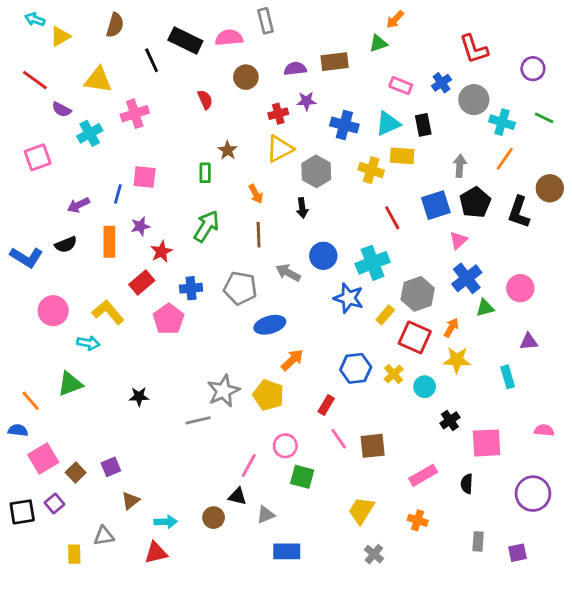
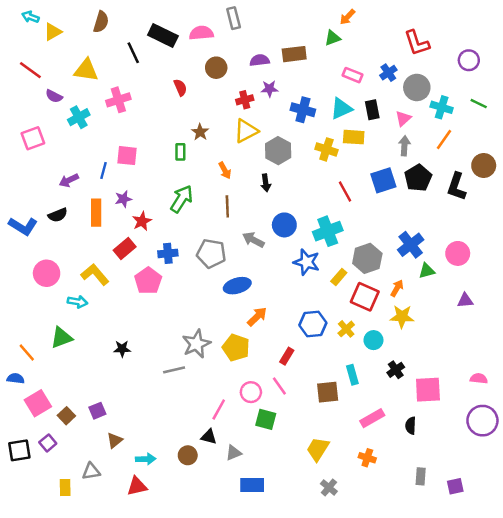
pink triangle: (458, 240) -> (403, 118), moved
cyan rectangle: (508, 377) -> (352, 375), moved
pink line: (339, 439) -> (279, 386), moved
purple circle: (533, 494) -> (482, 421), moved

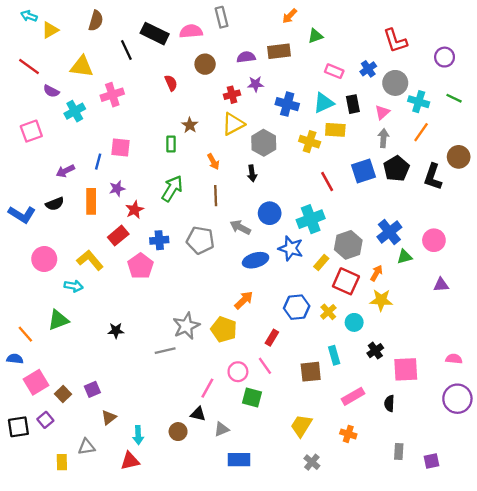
orange arrow: (347, 17) -> (290, 16), moved
blue ellipse: (237, 286) -> (256, 260), moved
cyan arrow: (146, 459) -> (138, 435), turned 90

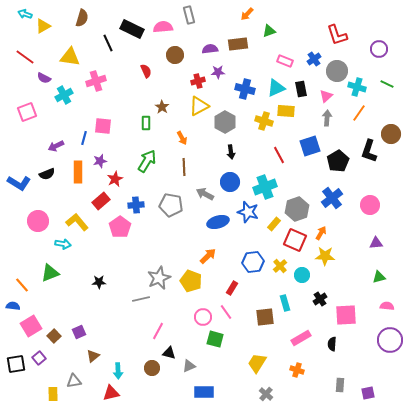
black pentagon: (396, 169) -> (338, 161), moved
black arrow: (252, 173) -> (231, 152), moved
green triangle: (405, 257) -> (379, 277), moved
pink line: (207, 388) -> (158, 331), moved

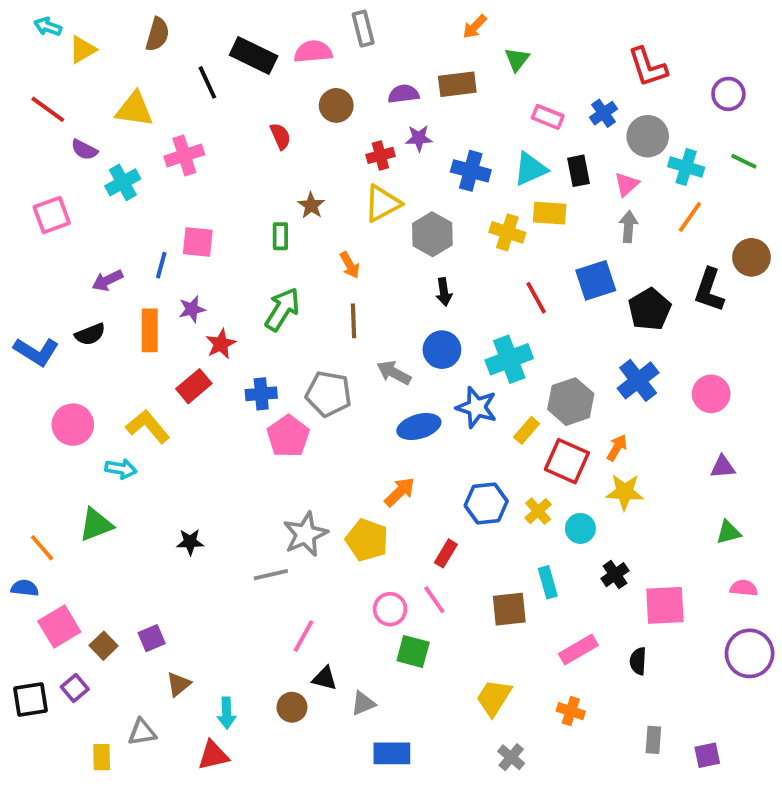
green triangle: (269, 31) -> (517, 59), turned -32
pink pentagon: (120, 227) -> (288, 436), moved

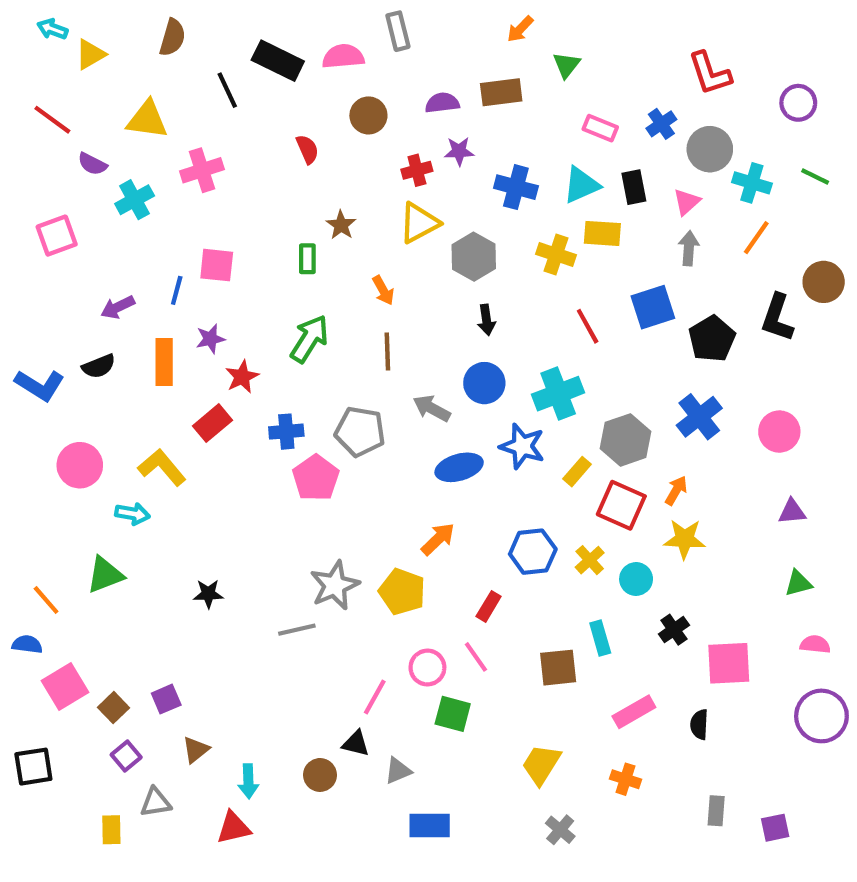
pink line: (304, 636) -> (375, 697), moved
purple square: (75, 688) -> (126, 756), moved

